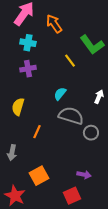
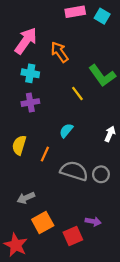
gray semicircle: (71, 116) -> (74, 171), moved
orange line: (37, 132) -> (45, 154), moved
gray arrow: (12, 153) -> (26, 198), moved, turned 56
red square: (72, 196) -> (73, 236), moved

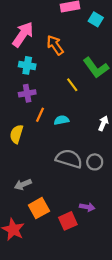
cyan square: (102, 16) -> (96, 19), moved
cyan semicircle: (66, 131) -> (61, 120), turned 40
orange line: (45, 154) -> (40, 115), moved

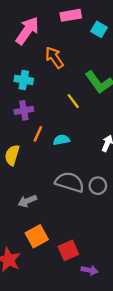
pink arrow: (23, 34) -> (27, 31), moved
gray arrow: (23, 184) -> (27, 201), moved
purple arrow: (87, 207) -> (90, 270), moved

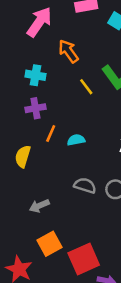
yellow line: (73, 101) -> (86, 87), moved
gray semicircle: (70, 182) -> (85, 186), size x0.7
red square: (68, 250) -> (84, 259), size x1.4

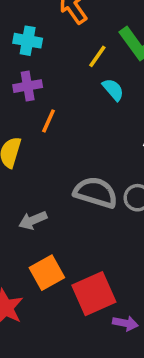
yellow line: (86, 87) -> (97, 56), turned 72
cyan semicircle: (76, 140) -> (113, 90), moved, turned 60
gray semicircle: (85, 186) -> (96, 192), size x1.4

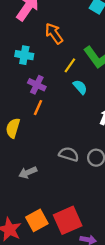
purple cross: (28, 86) -> (37, 85), moved, turned 36
gray semicircle: (96, 192) -> (69, 154), size x0.7
orange square: (47, 273) -> (37, 220), moved

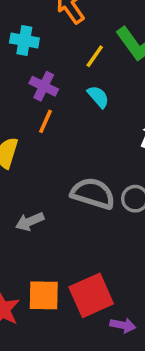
cyan semicircle: (80, 87) -> (98, 97), moved
gray semicircle: (69, 154) -> (93, 193), size x1.4
orange square: (37, 220) -> (44, 295), turned 30

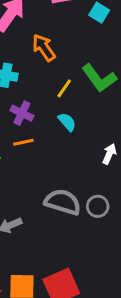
orange line: (45, 121) -> (23, 142), turned 54

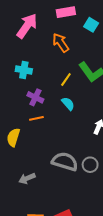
orange arrow: (44, 48) -> (61, 43), moved

